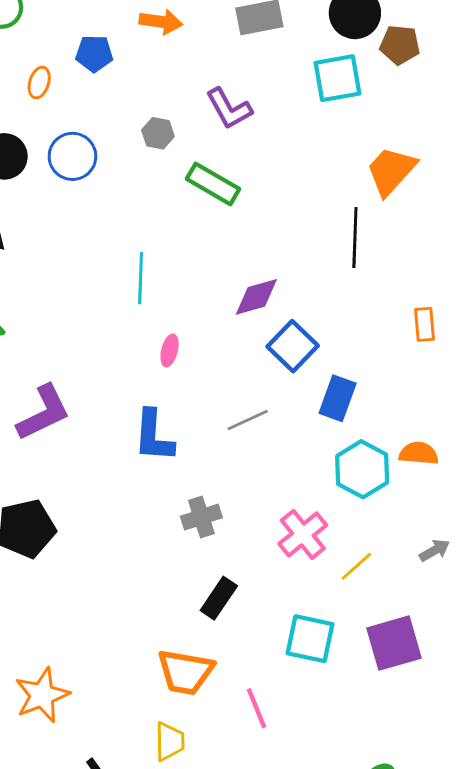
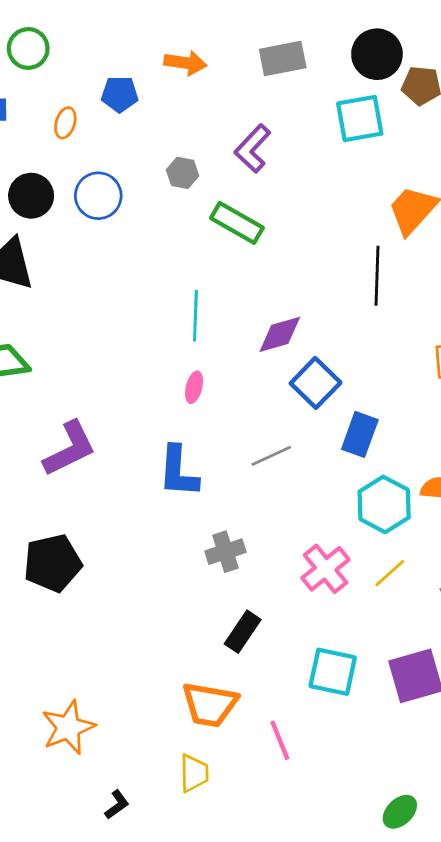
purple L-shape: (229, 109) -> (253, 149), turned 72
cyan line: (141, 278) -> (195, 316), moved
yellow line: (356, 566) -> (390, 573), moved

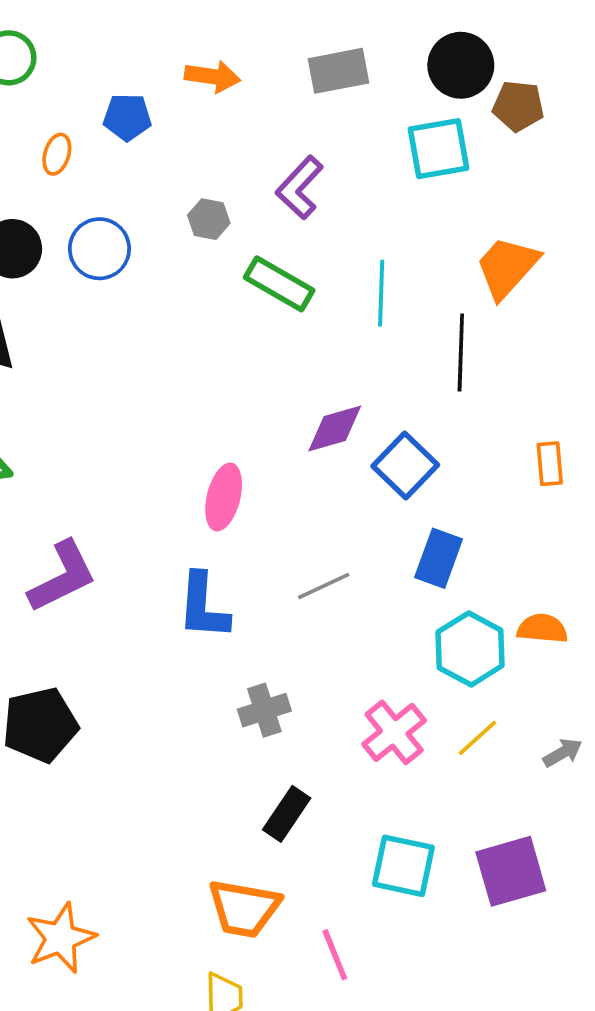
cyan line: (195, 316) -> (381, 293), moved
blue square: (316, 383) -> (405, 466), moved
pink ellipse: (194, 387) -> (224, 497), size x1.6

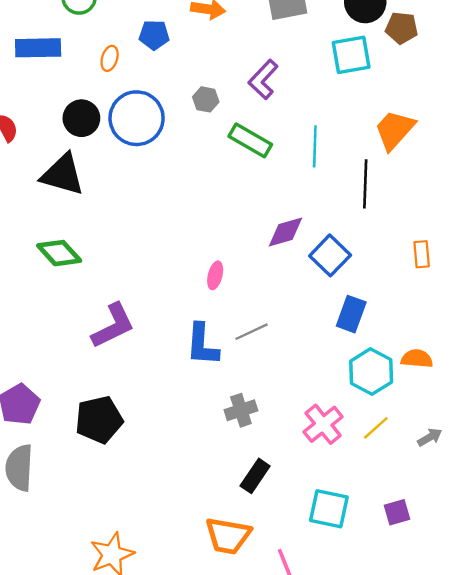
blue circle: (99, 249) -> (137, 118), size x1.4
pink ellipse: (224, 497) -> (215, 275), size x0.7
gray line: (324, 586) -> (251, 332), moved
purple square: (511, 871) -> (397, 512), size x0.6

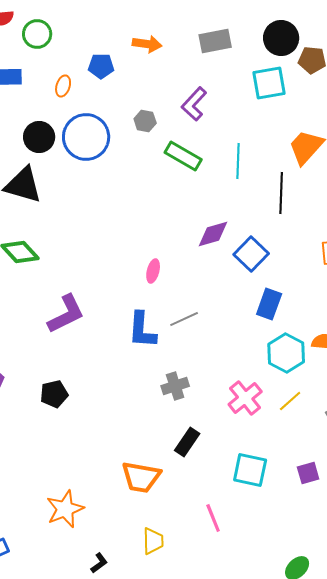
black pentagon: (99, 420) -> (54, 394), size x0.7
orange trapezoid: (228, 536) -> (141, 477), moved

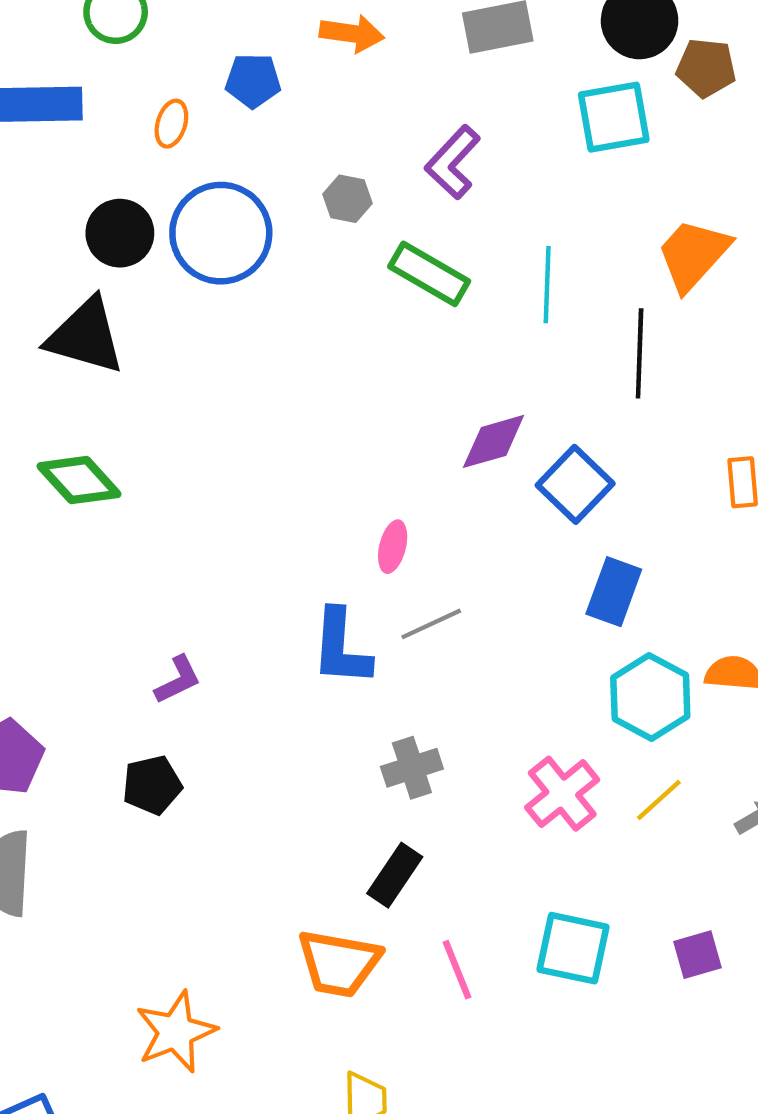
pink ellipse: (153, 271) -> (393, 547), moved
purple L-shape: (66, 314) -> (178, 680), moved, size x0.6
black rectangle: (187, 442) -> (395, 875), moved
pink line: (213, 518) -> (457, 970), moved

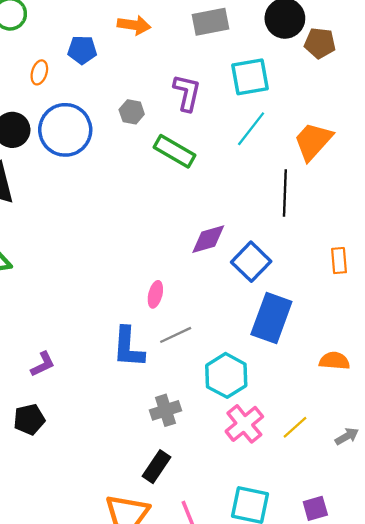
cyan square: (614, 117) -> (250, 77), moved
purple L-shape: (453, 162) -> (187, 93), turned 150
cyan line: (547, 285) -> (251, 129), moved, turned 36
blue rectangle: (614, 592) -> (271, 318), size x1.4
cyan hexagon: (650, 697) -> (226, 375), moved

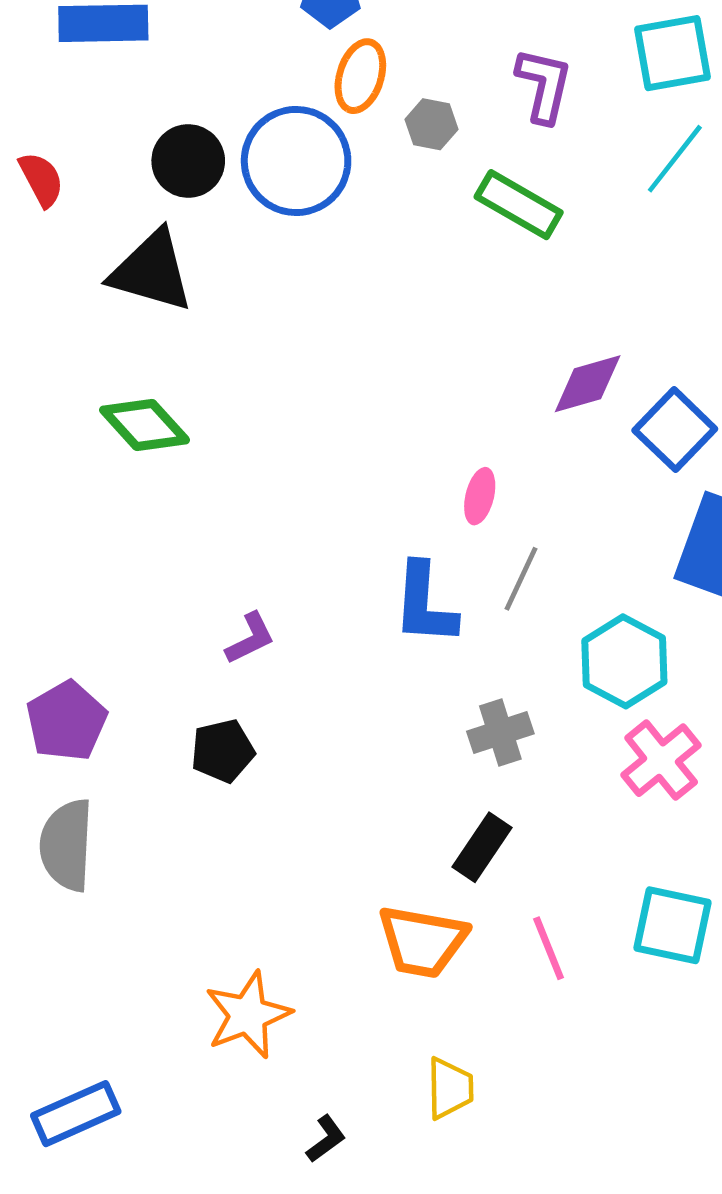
orange ellipse: (39, 72) -> (360, 76), moved, size x1.4
gray line: (176, 335) -> (521, 579), turned -40

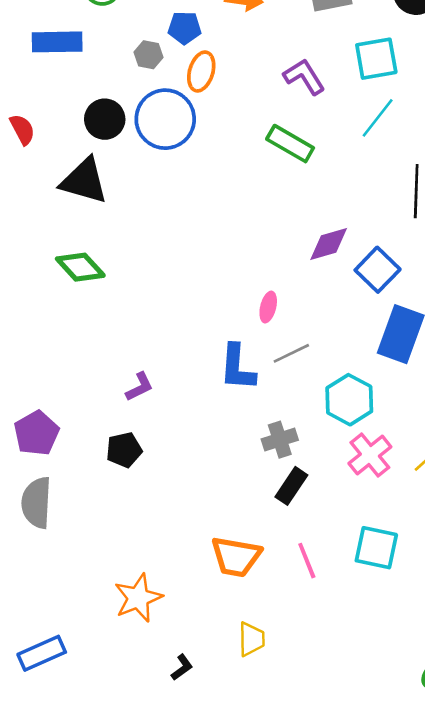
purple L-shape: (544, 85) -> (304, 77), turned -45
gray hexagon: (432, 124) -> (148, 55), moved
gray line: (521, 579) -> (291, 353), turned 39
black rectangle: (482, 847) -> (291, 486), moved

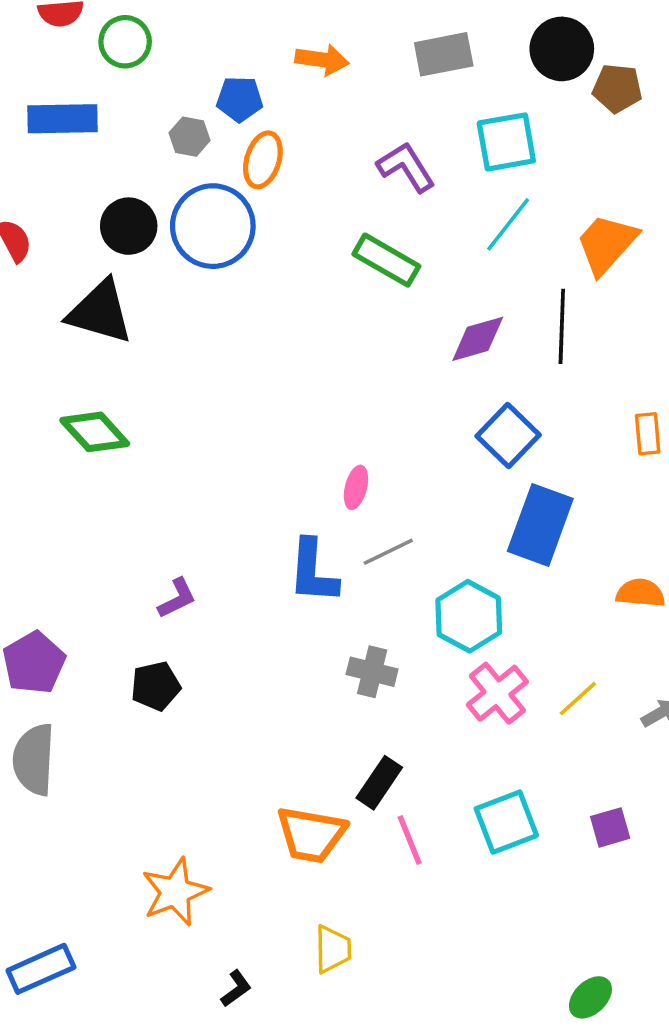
purple diamond: (329, 244) -> (478, 339), moved
gray cross: (280, 440) -> (372, 672), turned 32
black rectangle: (291, 486) -> (379, 783), moved
cyan square: (376, 548) -> (506, 822), turned -33

